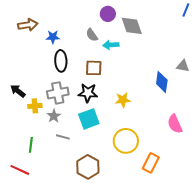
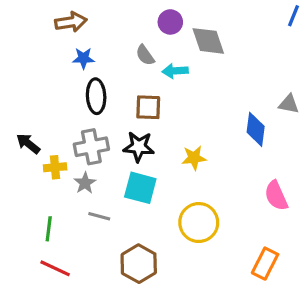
brown arrow: (28, 25) -> (71, 22), moved
cyan square: (89, 119) -> (140, 188), turned 35
orange rectangle: (151, 163) -> (265, 264), moved
red line: (20, 170) -> (55, 268), moved

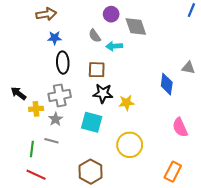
black star: (139, 147) -> (103, 93), moved
gray line: (99, 216) -> (51, 141), moved

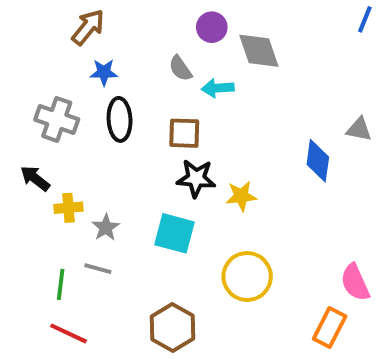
brown arrow: (46, 14) -> (88, 27), turned -42
gray cross: (60, 95) -> (57, 119), moved, turned 30
pink semicircle: (180, 127) -> (355, 282), moved

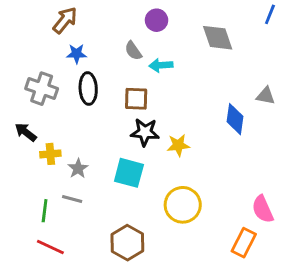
gray diamond: (259, 51) -> (218, 38), moved

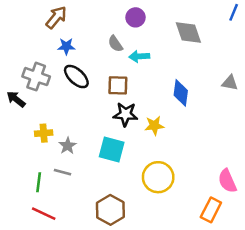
black ellipse: (88, 89) -> (76, 77), turned -44
blue diamond: (235, 119) -> (181, 93), moved
black arrow: (26, 132) -> (16, 99), moved

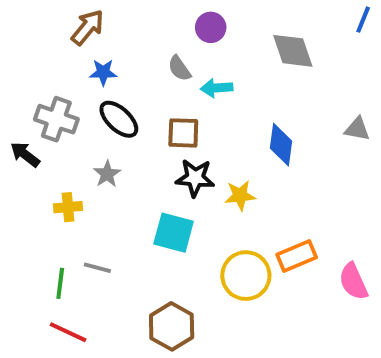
gray star: (68, 146) -> (107, 174), moved
orange rectangle: (211, 210) -> (297, 256), moved, turned 40

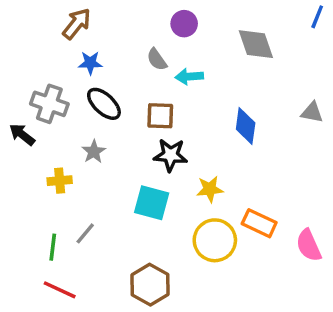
yellow star: (240, 195) -> (210, 189), moved
orange rectangle: (297, 256) -> (259, 223), turned 48
gray line: (97, 268) -> (85, 233), turned -65

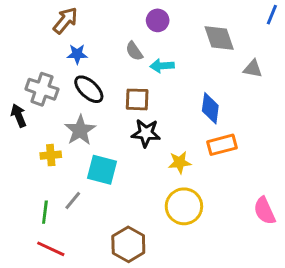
gray triangle: (312, 112) -> (253, 69), moved
black arrow: (22, 135) -> (19, 116), turned 30
gray star: (94, 152) -> (80, 130), size x1.5
cyan square: (152, 203) -> (102, 170), moved
orange rectangle: (259, 223) -> (222, 145), moved, turned -40

